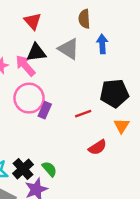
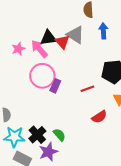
red triangle: (33, 21) -> (62, 42), moved

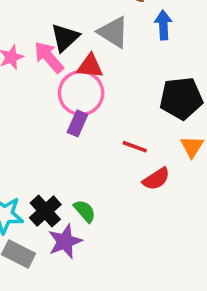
black triangle: (48, 38) -> (65, 38), turned -36
red triangle: (62, 42) -> (90, 66), moved, turned -42
pink circle: (42, 76) -> (81, 93), moved
red line: (87, 89) -> (135, 147), moved, turned 40

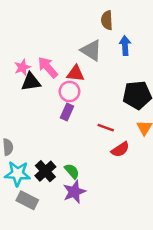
black triangle: (65, 38) -> (31, 82), moved, turned 35
pink circle: (81, 93) -> (69, 91), size x0.7
purple star: (65, 241) -> (74, 192), moved

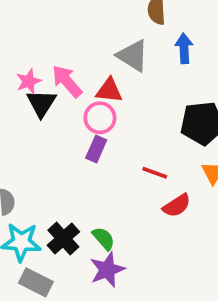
black triangle: (31, 82) -> (41, 103), turned -50

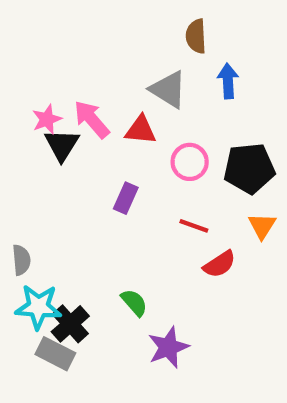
pink circle: (100, 118) -> (190, 162), moved
black cross: (63, 239) -> (70, 324), moved
purple star: (107, 270) -> (168, 347), moved

